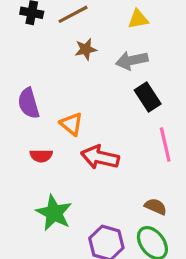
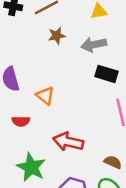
black rectangle: (148, 97) -> (106, 74), turned -40
red arrow: (100, 157) -> (68, 142), moved

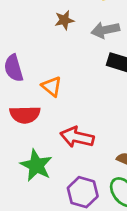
red semicircle: (21, 121) -> (25, 115), size x1.5

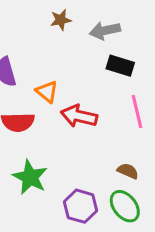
red arrow: (77, 137) -> (79, 116), moved

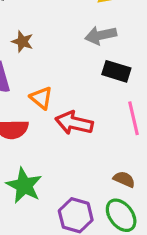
brown star: (61, 20) -> (22, 42), moved, turned 30

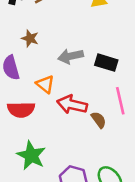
gray arrow: (101, 35) -> (71, 56), moved
brown semicircle: (124, 179) -> (99, 120), moved, turned 30

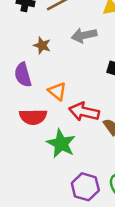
gray arrow: (71, 56) -> (84, 35), moved
green star: (31, 155) -> (61, 144), moved

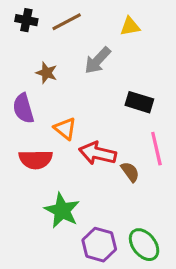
gray arrow: (84, 35) -> (98, 60), turned -35
green star: (61, 144) -> (62, 211), moved

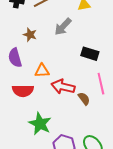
orange triangle: (65, 128) -> (42, 71), turned -42

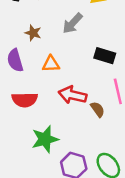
orange triangle: (42, 71) -> (51, 64), moved
green star: (40, 124) -> (45, 139), turned 30

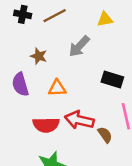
red semicircle: (25, 100) -> (46, 125), moved

